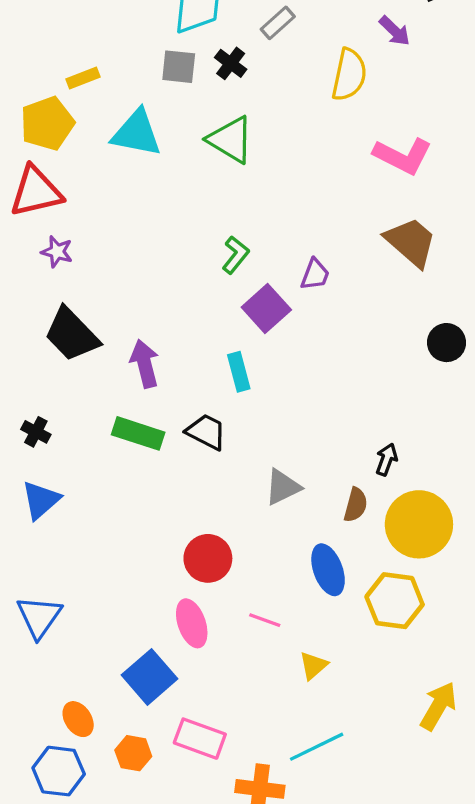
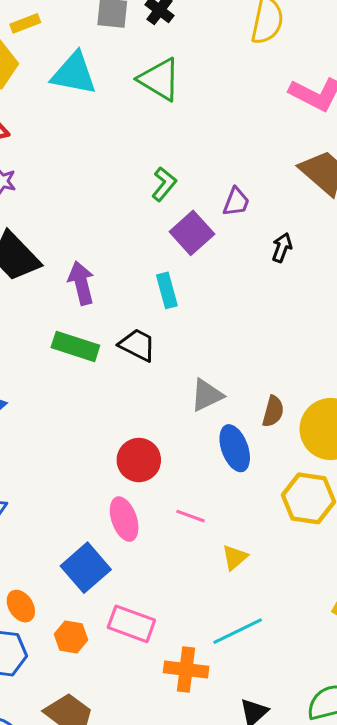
black arrow: (386, 459) -> (282, 248), moved
blue ellipse: (328, 570) -> (235, 448), moved

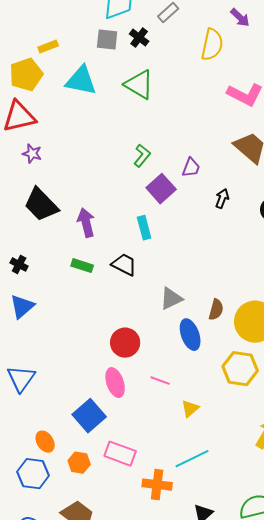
green rectangle: (75, 346) -> (82, 266), size x0.7

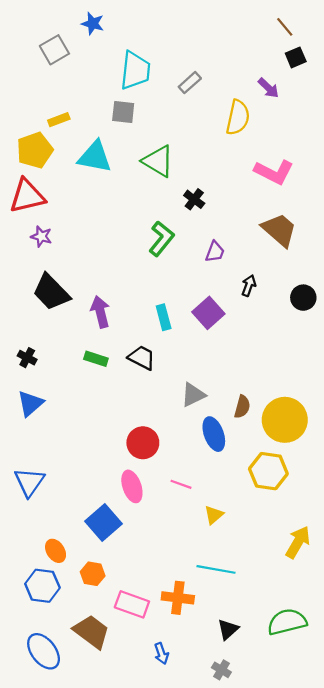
black cross: (139, 38) -> (194, 199), moved
green L-shape: (142, 156) -> (161, 239), size x1.4
purple square: (161, 189) -> (208, 313), moved
pink rectangle: (120, 454) -> (132, 604), moved
cyan line: (192, 459) -> (216, 569), turned 36

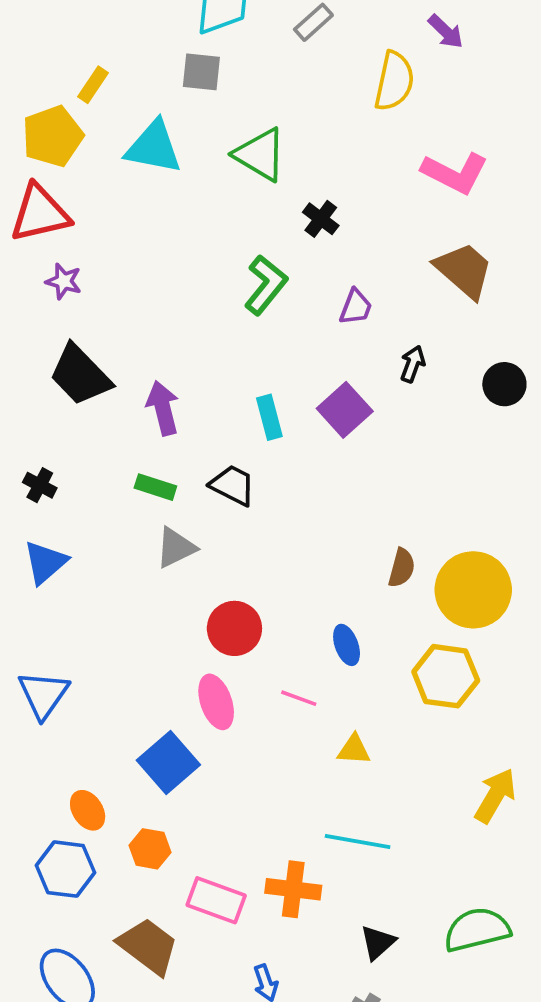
yellow rectangle: (59, 120) -> (93, 85), turned -35
gray triangle: (193, 395) -> (176, 548), moved
blue ellipse: (214, 434) -> (347, 645), moved, size x0.7
yellow triangle: (214, 515) -> (354, 750), turned 45

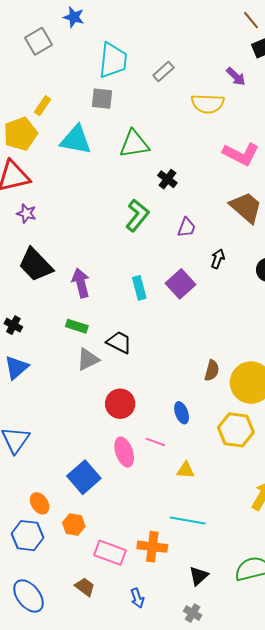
yellow semicircle: (394, 81) -> (208, 104), turned 80
green triangle: (260, 155) -> (134, 144), turned -40
black trapezoid: (233, 485) -> (119, 342), moved
pink ellipse: (216, 702) -> (124, 452), moved
brown trapezoid: (148, 946) -> (85, 587), moved, size x0.6

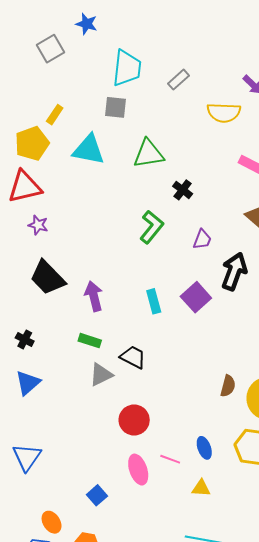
black arrow: (218, 259) -> (234, 271), size x1.8
blue ellipse: (182, 413) -> (204, 448), moved
blue square: (84, 477) -> (97, 495), size x0.6

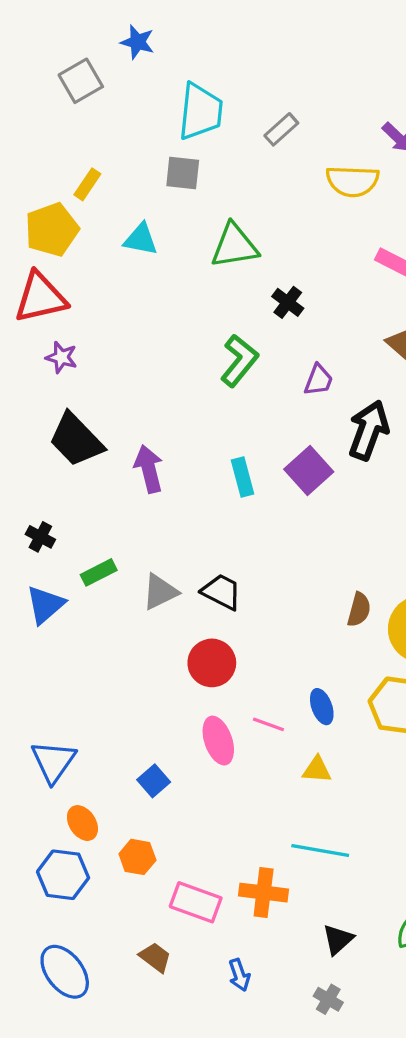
cyan triangle: (89, 150) -> (141, 239), size x0.7
green rectangle: (90, 341) -> (99, 572), moved, turned -45
black trapezoid: (133, 357) -> (222, 592), moved
blue triangle: (27, 457) -> (53, 762), moved

